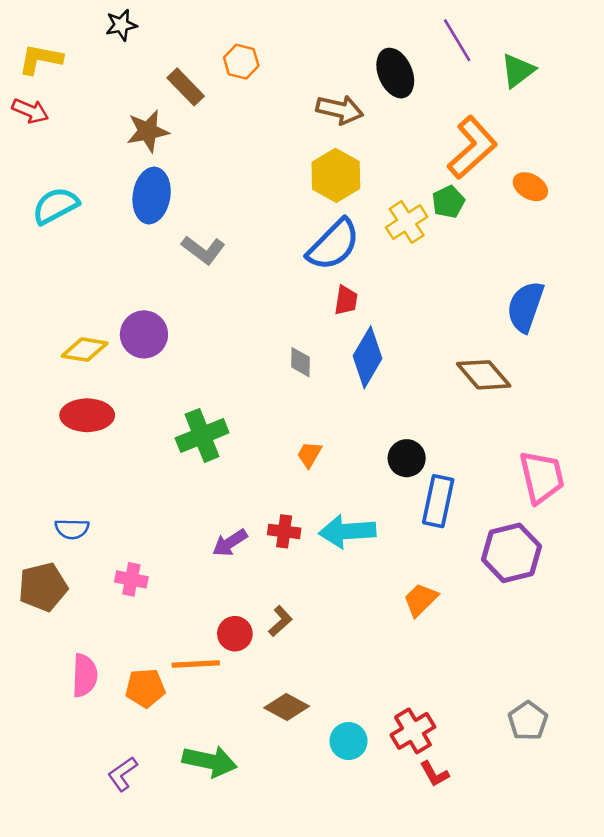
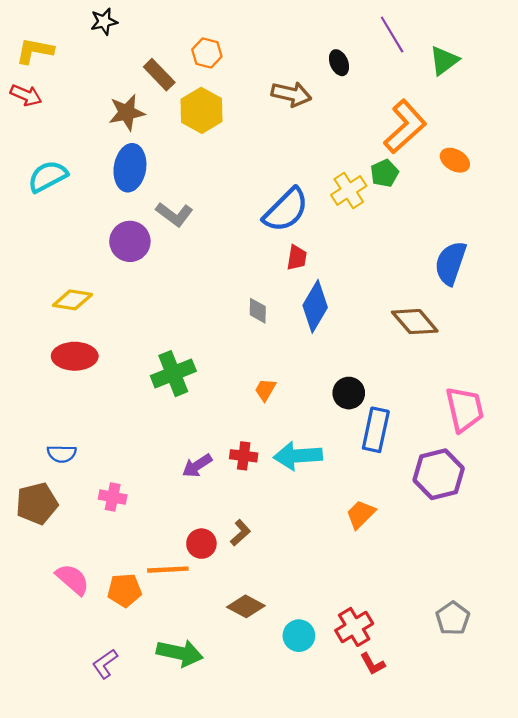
black ellipse: (395, 73) -> (339, 63), size x0.6
yellow hexagon: (336, 175) -> (201, 110), moved
purple circle: (144, 334) -> (130, 241), moved
pink semicircle: (85, 675) -> (73, 579), turned -51

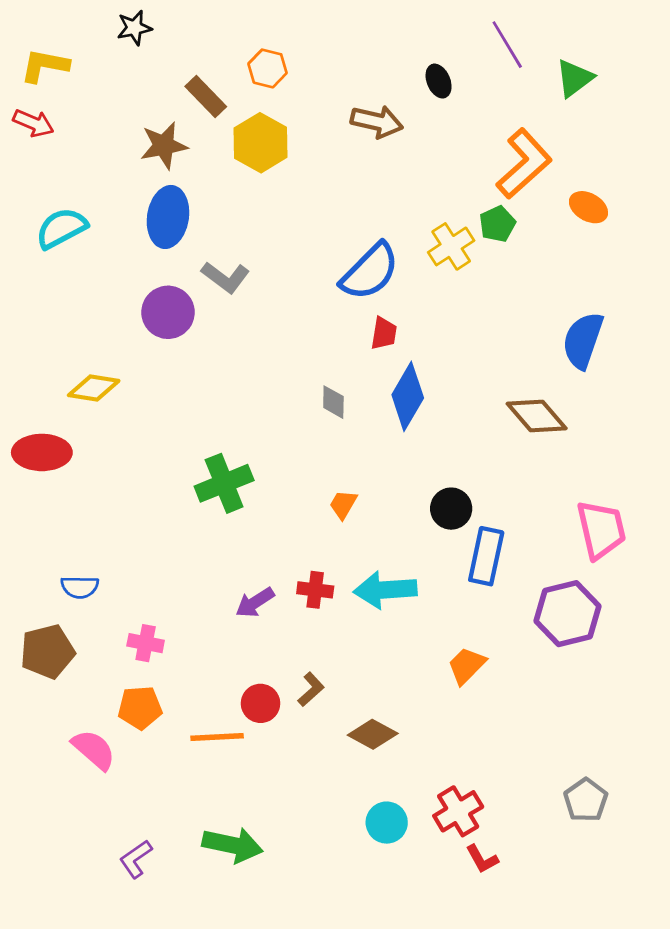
red ellipse: (75, 356) -> (42, 452), moved
orange pentagon: (125, 590) -> (140, 708), moved
brown diamond: (246, 606) -> (373, 734), moved

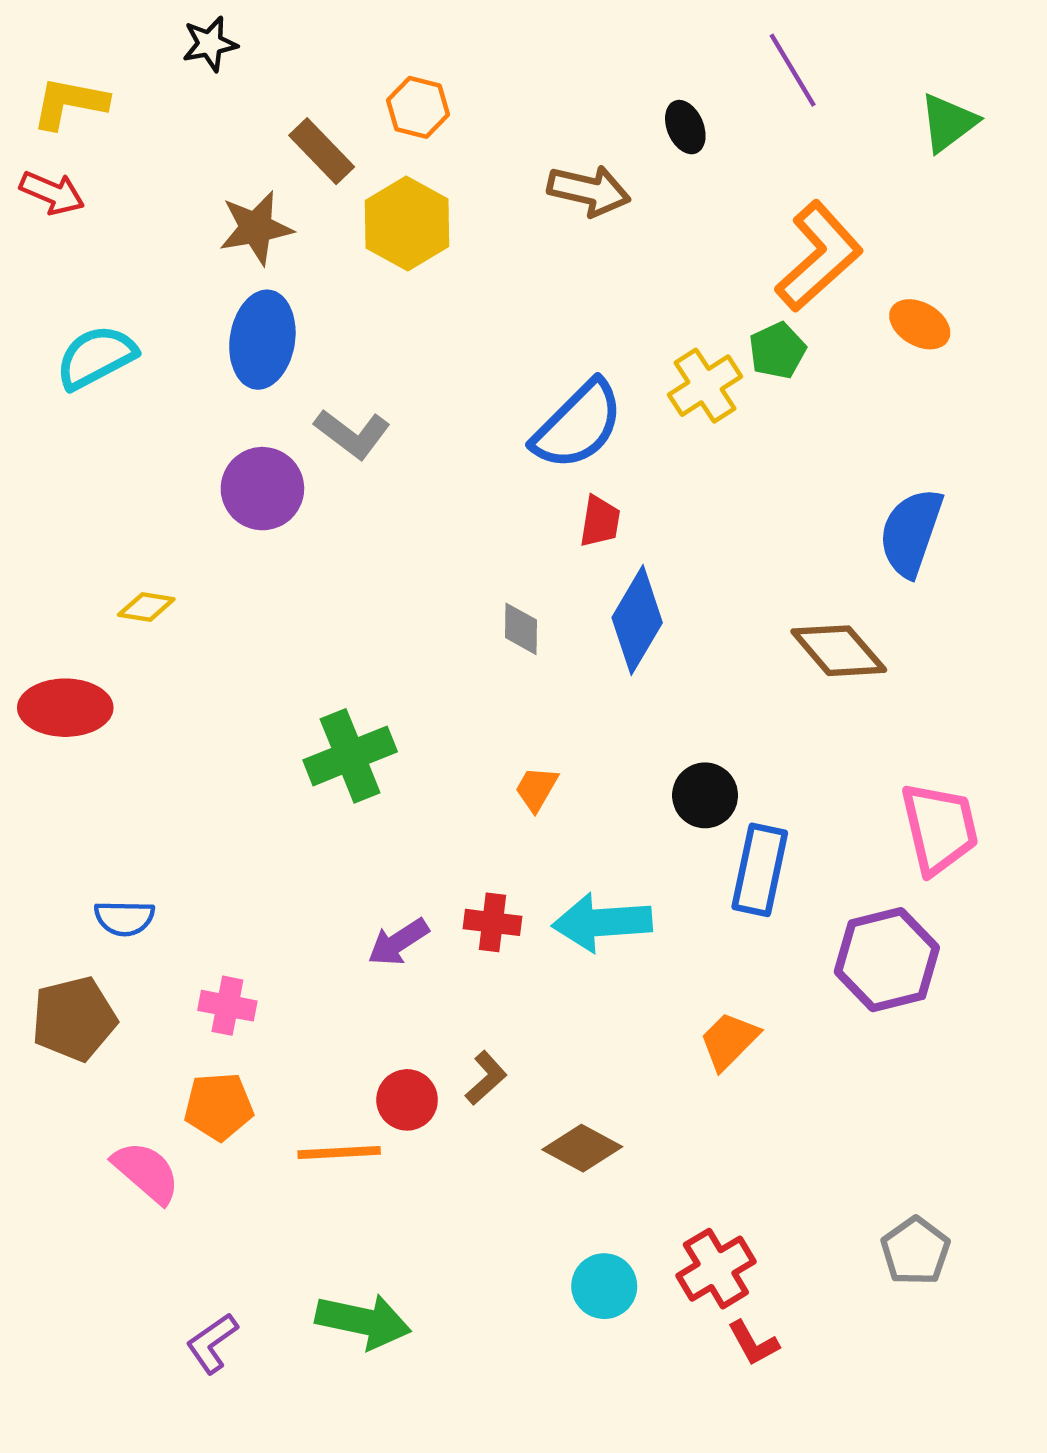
green triangle: (574, 78) -> (948, 123), moved
yellow diamond: (94, 388) -> (146, 607), size x0.7

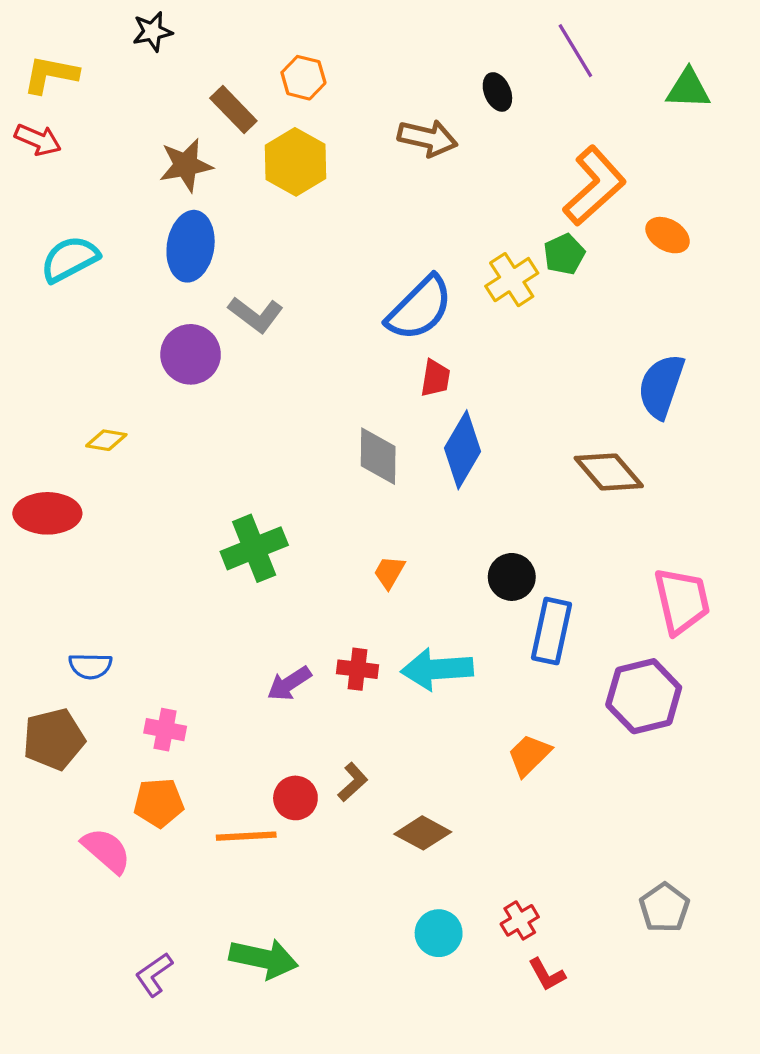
green triangle: (948, 123) -> (688, 89), turned 39
gray diamond: (521, 629) -> (378, 456), size x1.5
red cross: (716, 1269) -> (520, 920), size x0.7

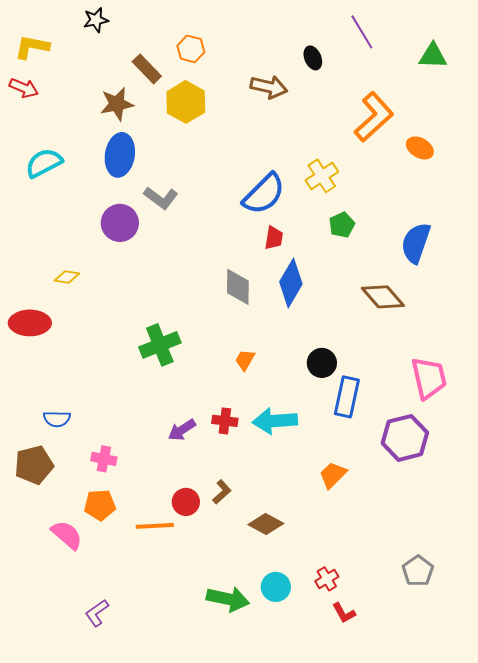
green pentagon: (564, 254) -> (342, 225), moved
green arrow: (264, 959) -> (228, 599), moved

